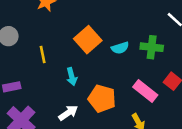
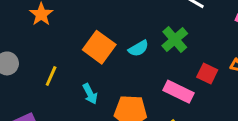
green cross: (152, 47) -> (175, 40), turned -35
yellow line: (43, 55) -> (51, 76), turned 48

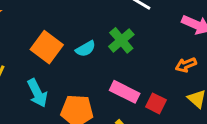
red square: (207, 73) -> (156, 103), moved
cyan arrow: (90, 94) -> (37, 93), size x1.4

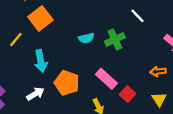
orange square: (47, 47) -> (40, 18), moved

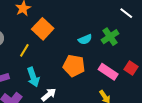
cyan arrow: (41, 61) -> (33, 77), moved
orange pentagon: (67, 83) -> (74, 66), moved
red square: (128, 94) -> (131, 68), moved

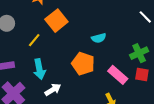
green cross: (110, 37) -> (139, 53), moved
red square: (131, 68) -> (142, 75), turned -32

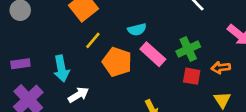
yellow line: (34, 40) -> (93, 40), moved
pink rectangle: (118, 75) -> (153, 54), moved

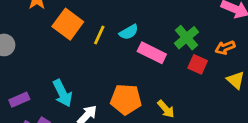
yellow line: (93, 40) -> (99, 35), moved
orange pentagon: (117, 62) -> (126, 99), moved
red square: (192, 76) -> (198, 64), turned 30

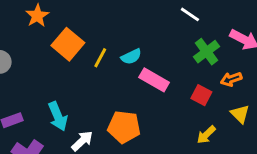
green cross: (187, 38) -> (207, 52), moved
yellow arrow: (166, 109) -> (206, 135), moved, turned 84

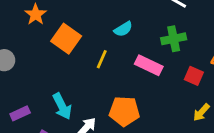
green cross: (207, 52) -> (174, 39), moved, turned 30
cyan semicircle: (131, 57) -> (123, 29), moved
yellow line: (100, 58) -> (102, 59), moved

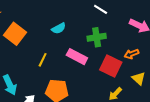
yellow line: (102, 59) -> (43, 60), moved
red square: (194, 76) -> (111, 66), size x1.5

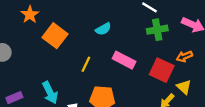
green cross: (97, 37) -> (157, 30), moved
yellow triangle: (139, 78) -> (184, 87), moved

